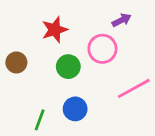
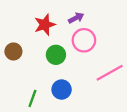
purple arrow: (122, 20) -> (76, 18), moved

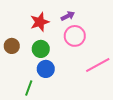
green circle: (56, 55) -> (41, 49), moved
blue circle: (62, 90) -> (46, 69), moved

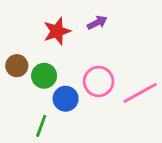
pink circle: (75, 36) -> (99, 81), moved
green circle: (41, 49) -> (44, 76), moved

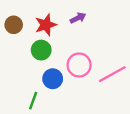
brown circle: (17, 66) -> (14, 25), moved
green circle: (44, 76) -> (41, 50), moved

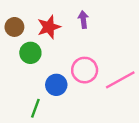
purple arrow: (78, 18) -> (83, 20), turned -70
green circle: (41, 50) -> (30, 53), moved

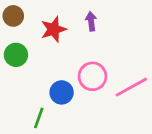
brown circle: (14, 27) -> (13, 16), moved
green circle: (30, 53) -> (16, 55), moved

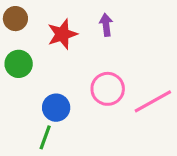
blue circle: (62, 92) -> (56, 108), moved

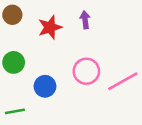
green circle: (19, 64) -> (14, 62), moved
green line: (45, 137) -> (15, 111), moved, turned 60

